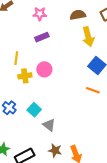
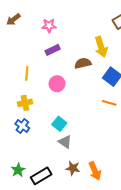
brown semicircle: (78, 15) -> (83, 63), moved
yellow cross: (25, 76) -> (25, 103), moved
cyan square: (34, 110) -> (59, 124), moved

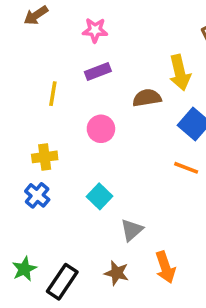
yellow line: (27, 73) -> (53, 94), moved
gray triangle: (65, 142) -> (132, 230), moved, turned 40
orange arrow: (95, 171) -> (165, 267), moved
black rectangle: (41, 176) -> (62, 282), turned -30

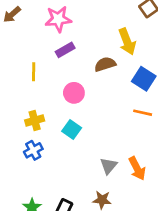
pink star: (95, 30) -> (58, 19), size x1.4
blue cross: (37, 195) -> (33, 150), turned 30
cyan square: (99, 196) -> (72, 130), moved
orange arrow: (165, 267) -> (137, 168), moved

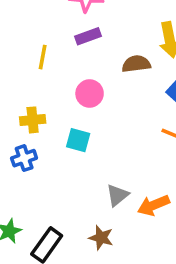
cyan square: (72, 130) -> (78, 140), turned -30
orange arrow: (137, 168) -> (153, 205), turned 85

